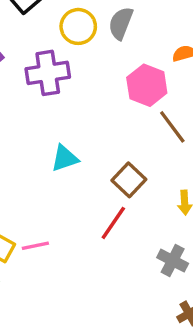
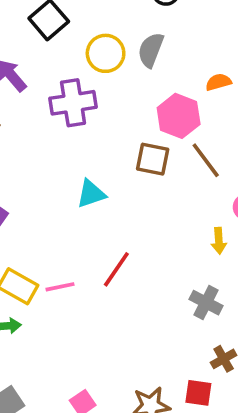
brown square: (129, 180) -> (153, 159), moved, turned -32
red line: (113, 223) -> (116, 269), moved

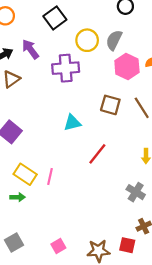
pink hexagon: (179, 116) -> (127, 66), moved
red line: (116, 269) -> (97, 154), moved
pink line: (60, 287) -> (50, 176), turned -70

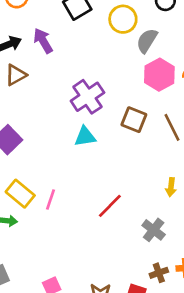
yellow circle: (87, 40) -> (123, 19), moved
purple cross: (66, 68) -> (87, 97), moved, turned -36
red line: (97, 154) -> (110, 206), moved

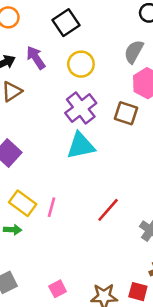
yellow circle: (123, 19) -> (81, 64), moved
brown square: (134, 120) -> (126, 113), moved
cyan triangle: (85, 137) -> (81, 146), size x1.4

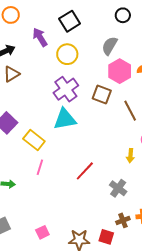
black square: (66, 23) -> (70, 21), moved
purple arrow: (36, 58) -> (40, 37), moved
yellow rectangle: (23, 203) -> (34, 140), moved

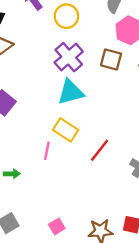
yellow rectangle: (34, 140) -> (66, 130), moved

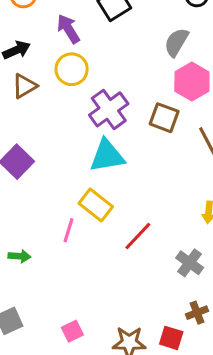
yellow circle: (66, 16) -> (72, 69), moved

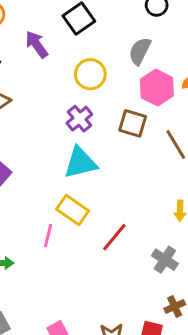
yellow circle: (72, 69) -> (90, 74), moved
purple cross: (109, 109) -> (79, 119), size x0.7

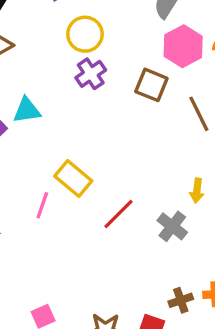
yellow circle: (90, 74) -> (85, 34), moved
cyan triangle: (80, 163) -> (27, 110), moved, size x0.7
gray cross: (165, 260) -> (172, 226), moved

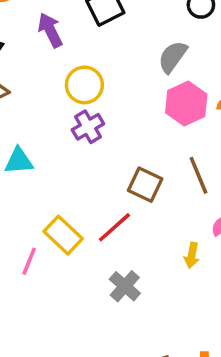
brown square: (151, 85) -> (145, 185), moved
red line: (118, 214) -> (114, 227), moved
gray cross: (172, 226) -> (125, 286), moved

